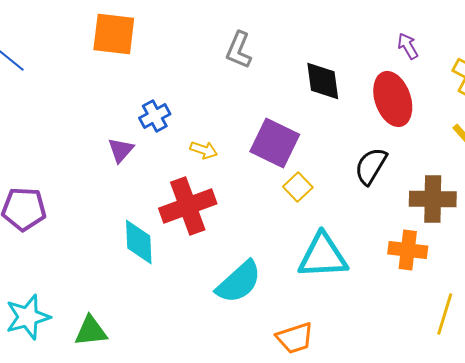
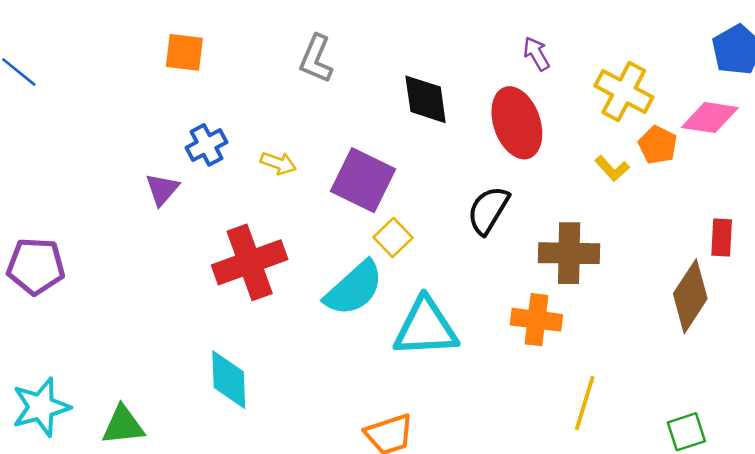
orange square: (114, 34) -> (184, 52), moved, size x0.7
yellow arrow: (204, 150) -> (278, 163), moved
cyan diamond: (139, 242) -> (229, 380), moved
cyan semicircle: (239, 282) -> (354, 288), moved

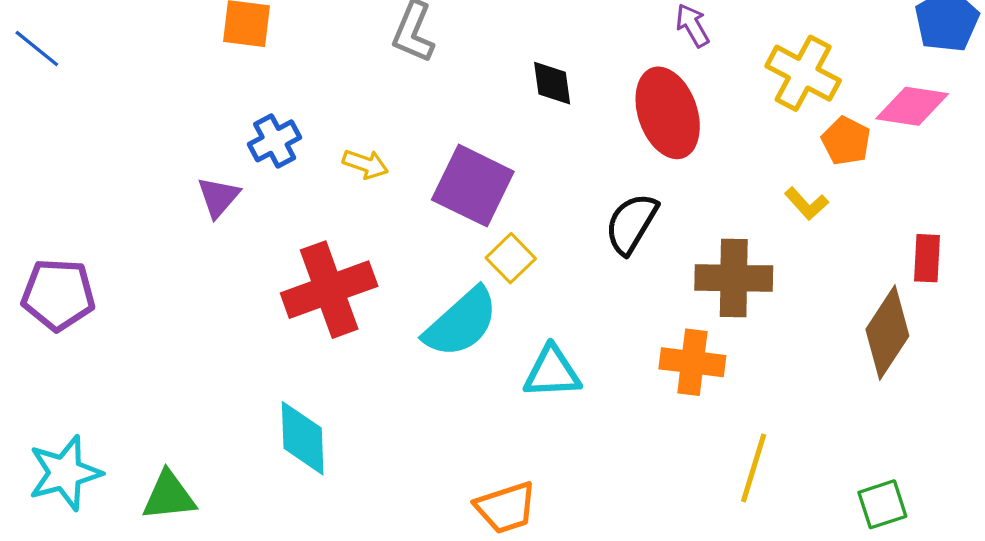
black diamond: (426, 99) -> (552, 83), size x0.7
yellow L-shape: (612, 168) -> (806, 204), moved
cyan triangle: (426, 327) -> (552, 372), size x0.7

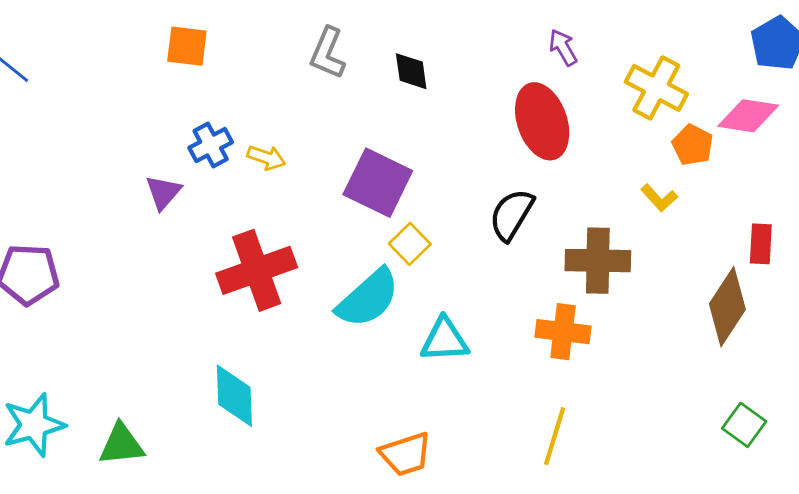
black diamond: (552, 83) -> (411, 71), moved
yellow arrow: (365, 164) -> (266, 158), moved
yellow line: (754, 468) -> (555, 436), moved
green square: (882, 504) -> (744, 425), moved, turned -36

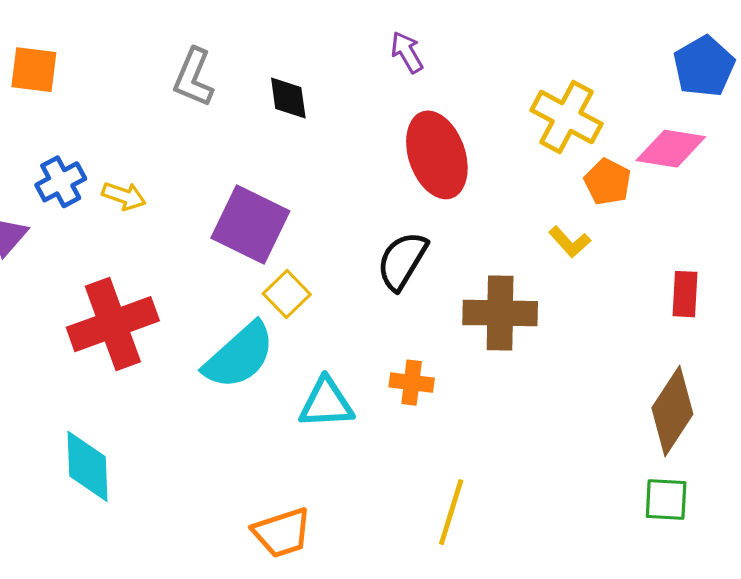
purple arrow: (563, 47) -> (407, 52), moved
brown diamond: (727, 307) -> (672, 411), moved
orange cross: (563, 332) -> (412, 383), moved, size x0.7
green square: (744, 425) -> (666, 500), turned -33

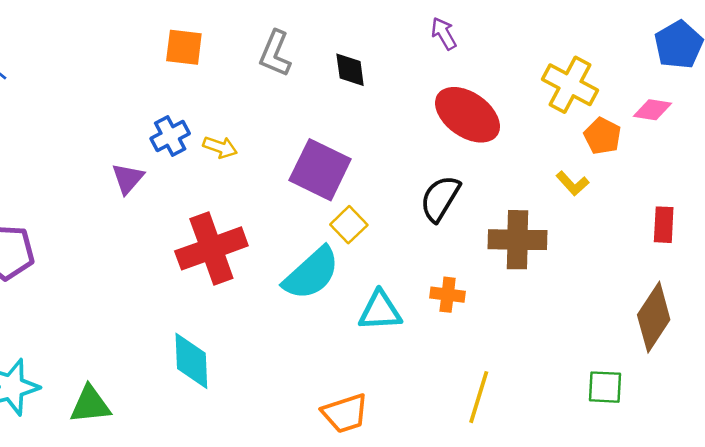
orange square: (34, 70) -> (184, 47), moved
pink diamond: (671, 149) -> (652, 110), size x0.7
red ellipse: (437, 155) -> (468, 115), turned -36
green square: (666, 500) -> (605, 387), moved

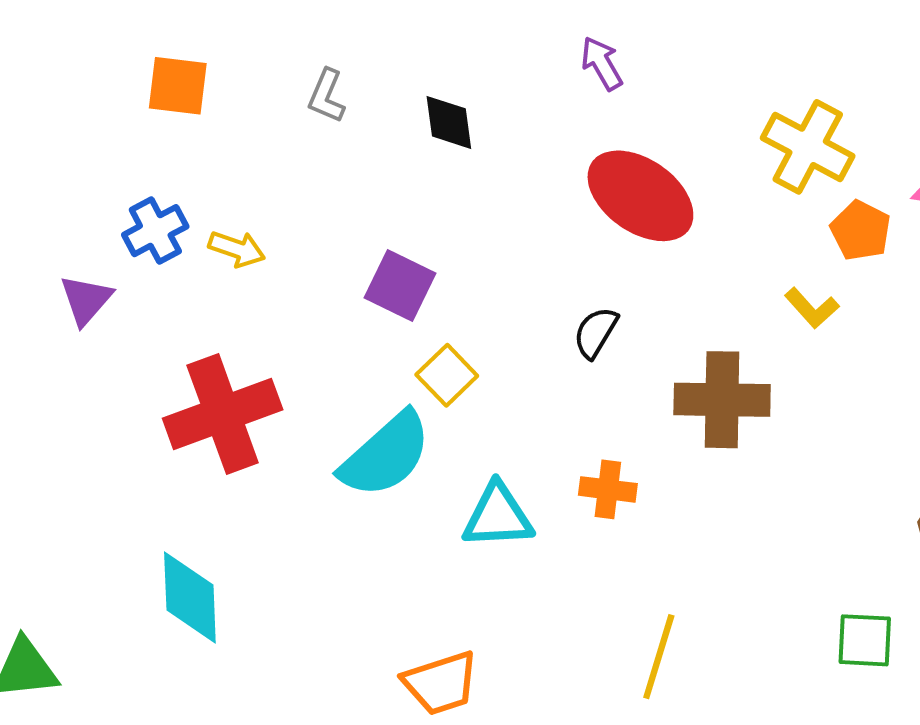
gray L-shape: (275, 54) -> (327, 96), size x0.7
purple square: (320, 170) -> (400, 286), size x0.7
black semicircle: (440, 198) -> (596, 332), size x0.7

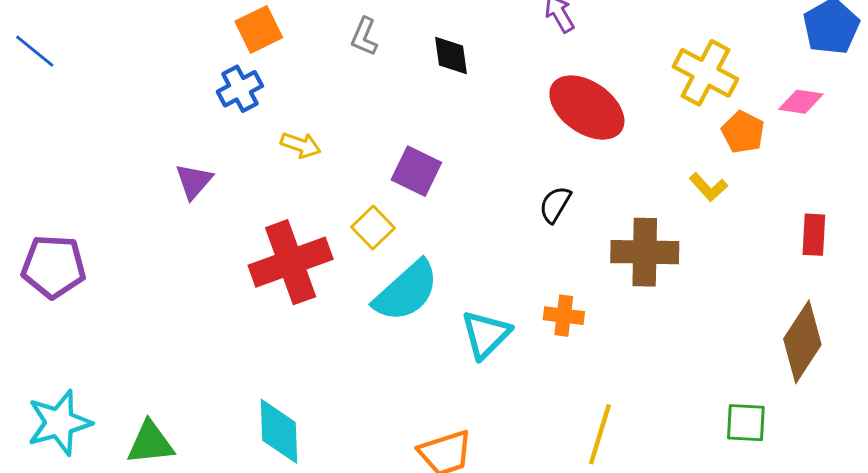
orange square: (178, 86) -> (259, 29), turned -33
blue cross: (155, 231) -> (240, 89), moved
yellow square: (447, 375) -> (373, 228), moved
cyan triangle: (498, 516) -> (486, 334), turned -42
cyan diamond: (190, 597) -> (279, 431), moved

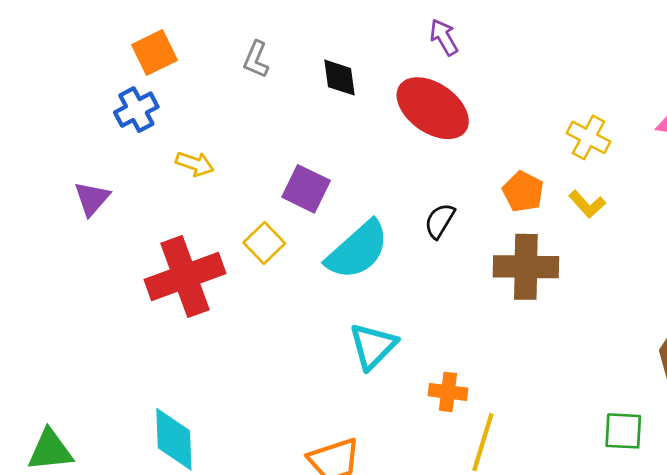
yellow cross: (705, 73) -> (588, 137), moved, size x0.7
red ellipse: (587, 108) -> (433, 108), moved
orange pentagon: (743, 132) -> (523, 192), moved
cyan semicircle: (406, 291) -> (358, 250), moved
orange cross: (564, 316) -> (448, 392), moved

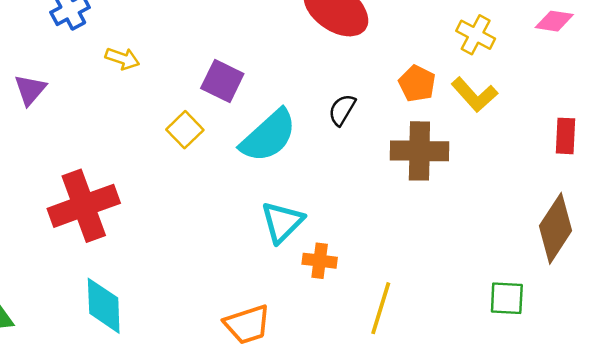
yellow L-shape: (587, 204) -> (474, 95), size x1.4
red cross: (185, 276) -> (84, 206), moved
orange cross: (448, 392) -> (320, 261), moved

